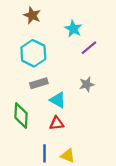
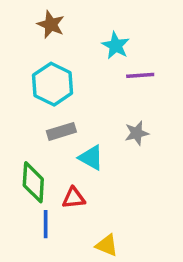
purple line: (89, 48) -> (140, 75), turned 36
red triangle: (57, 123) -> (74, 198), moved
blue line: (44, 153) -> (46, 224), moved

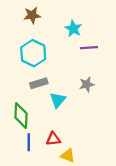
brown star: (51, 25) -> (32, 15), turned -30
cyan triangle: (91, 158) -> (58, 100), turned 42
red triangle: (74, 198) -> (53, 139), moved

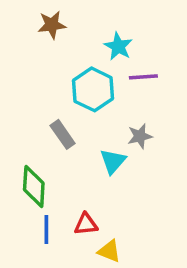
cyan hexagon: (33, 53) -> (93, 89), moved
gray rectangle: (39, 83) -> (63, 134), turned 72
cyan triangle: (58, 100) -> (113, 161), moved

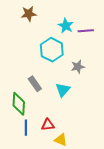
purple line: (143, 77) -> (86, 31), moved
gray rectangle: (63, 134) -> (35, 84), moved
gray star: (140, 136) -> (78, 67), moved

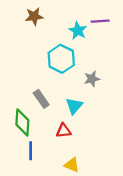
purple line: (86, 31) -> (100, 21), moved
red triangle: (48, 125) -> (64, 131), moved

